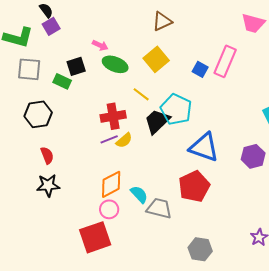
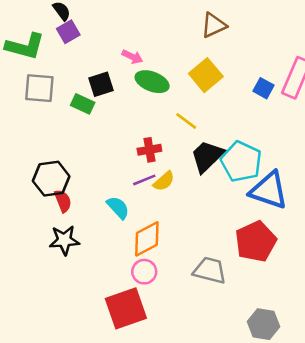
cyan pentagon: (176, 109) -> (241, 162), moved
black hexagon: (38, 114) -> (51, 179), moved
red cross: (113, 116) -> (149, 150), size x0.7
cyan semicircle: (139, 194) -> (118, 207), moved

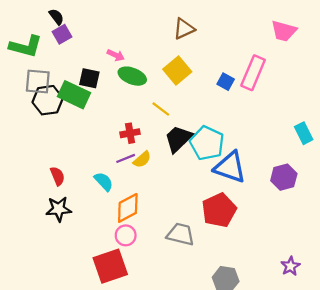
black square: (101, 84) -> (89, 78), turned 30
green rectangle: (83, 104) -> (74, 95), size x1.6
black hexagon: (51, 179) -> (48, 100), moved

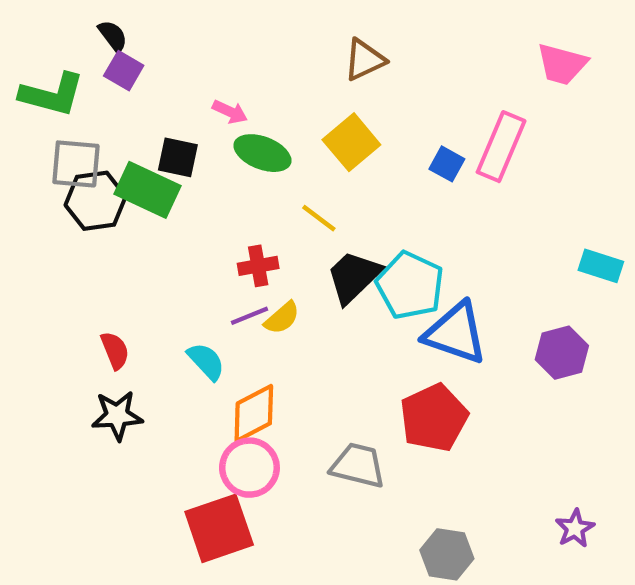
purple square: (62, 34) -> (124, 71), turned -30
cyan rectangle: (304, 133) -> (601, 266), turned -45
pink circle: (126, 235) -> (249, 468), size x1.4

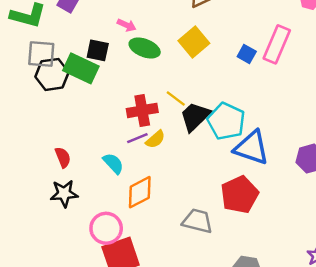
yellow line: (319, 218) -> (176, 98), moved
red cross: (258, 266) -> (142, 110), size x1.4
pink circle: (249, 468) -> (106, 228), moved

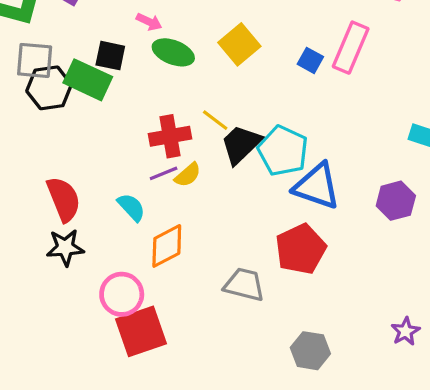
red semicircle: (63, 157) -> (64, 199), size x1.6

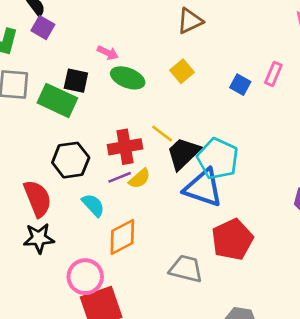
yellow square: (239, 44) -> (182, 71), size x0.7
pink rectangle: (351, 48) -> (273, 74), size x0.6
black hexagon: (49, 88) -> (71, 160), moved
blue triangle: (317, 186) -> (203, 188), moved

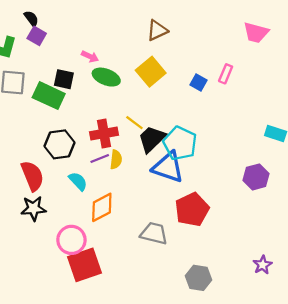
yellow square: (182, 71) -> (151, 72), size x1.5
yellow semicircle: (140, 179) -> (116, 160), turned -42

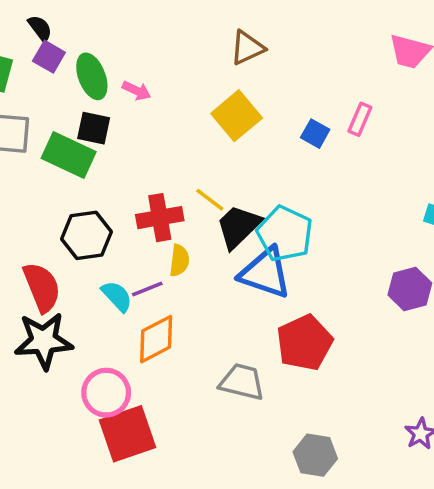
green ellipse: (106, 77) -> (92, 76), moved, turned 48
purple line: (100, 158) -> (147, 289), moved
black star: (33, 208) -> (44, 341), size x1.4

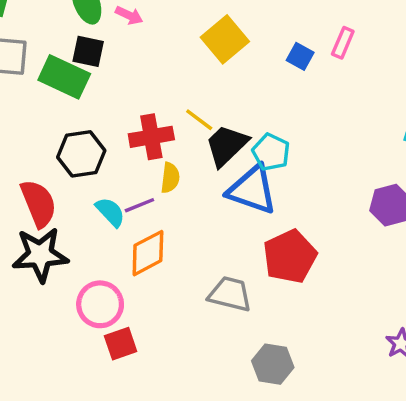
cyan pentagon: (285, 234) -> (271, 152), size x0.7
red square: (128, 434) -> (121, 344), size x0.6
gray hexagon: (315, 455) -> (273, 364), moved

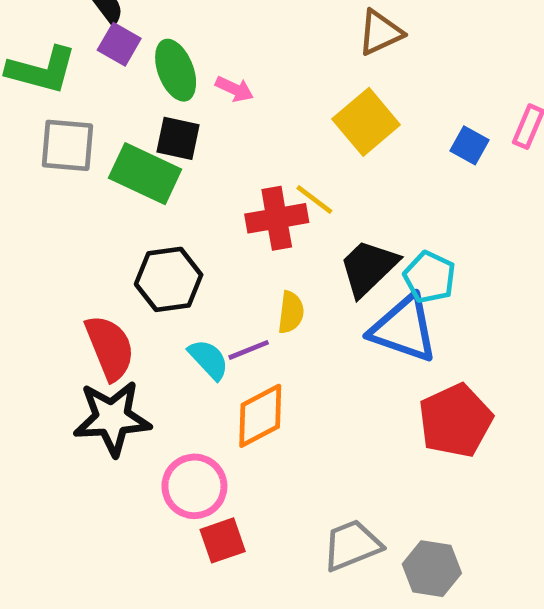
yellow line: (199, 120) -> (314, 199), moved
red cross: (151, 137) -> (277, 218), moved
gray trapezoid: (230, 294) -> (352, 545), moved, turned -36

